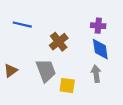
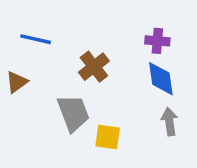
brown triangle: (11, 71) -> (17, 82), moved
gray arrow: (96, 74) -> (169, 122), moved

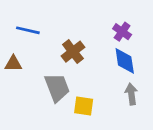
purple cross: (157, 41) -> (122, 32), turned 30
brown triangle: (17, 82) -> (13, 64), turned 36

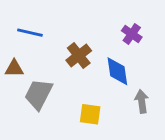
blue diamond: (125, 61) -> (117, 71), moved
gray trapezoid: (57, 87) -> (39, 94), moved, turned -132

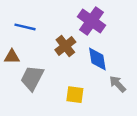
purple cross: (132, 34) -> (91, 21), moved, size x1.6
gray arrow: (142, 101) -> (118, 84), turned -36

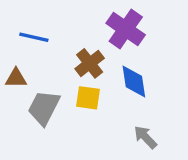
gray arrow: (118, 84) -> (145, 137), moved
yellow square: (75, 95) -> (88, 98), moved

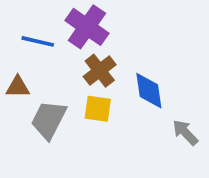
purple cross: (126, 29) -> (87, 27), moved
gray arrow: (145, 137) -> (185, 132), moved

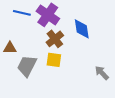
blue line: (38, 41) -> (22, 13), moved
blue diamond: (149, 91) -> (82, 29), moved

